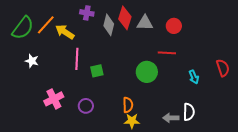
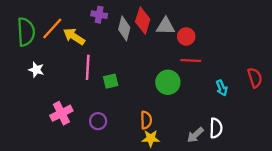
red circle: (174, 26) -> (186, 36), moved
green semicircle: (23, 28) -> (26, 32), turned -40
gray arrow: (171, 118) -> (195, 135), turned -42

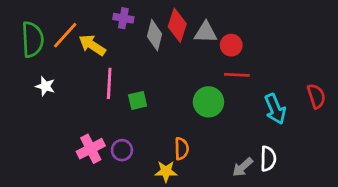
cyan arrow: (222, 88) -> (275, 109), size x1.5
pink cross: (61, 113) -> (91, 149), moved
yellow star: (151, 138) -> (166, 171), moved

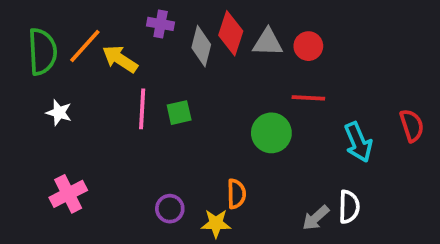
red circle: (231, 45) -> (308, 46), moved
green square: (138, 100) -> (179, 113), moved
pink cross: (91, 149) -> (68, 194), moved
purple circle: (122, 150) -> (170, 209), moved

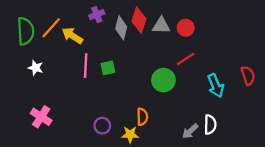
purple cross: (161, 24) -> (97, 14), turned -32
red line: (308, 98) -> (186, 59), turned -36
pink cross: (68, 194) -> (41, 117), turned -30

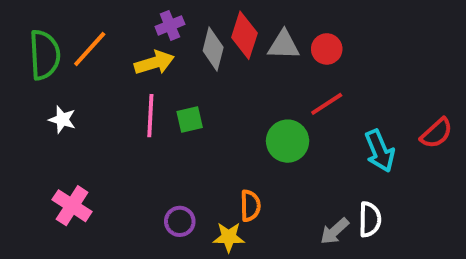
yellow arrow: (72, 36) -> (154, 63), moved, turned 130
red semicircle: (248, 76) -> (436, 133), turned 66

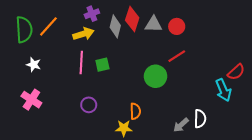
cyan arrow: (380, 151) -> (223, 90), moved
pink cross: (72, 206) -> (31, 100), moved
purple circle: (180, 221) -> (89, 105), moved

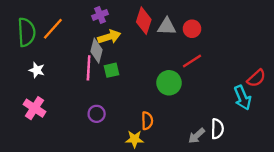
gray diamond: (115, 26) -> (97, 51), moved
yellow arrow: (83, 34) -> (109, 37), moved

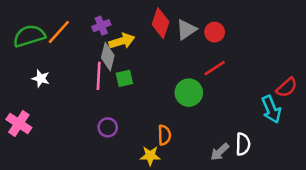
purple cross: (100, 15) -> (101, 26), moved
gray triangle: (167, 26) -> (186, 30), turned -36
green semicircle: (26, 32) -> (29, 36), turned -104
pink cross: (34, 108) -> (19, 124), moved

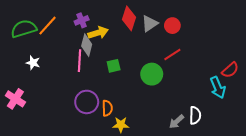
green square: (124, 78) -> (114, 66), moved
purple circle: (108, 127) -> (87, 102), size x1.5
orange semicircle: (164, 135) -> (107, 108), moved

